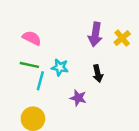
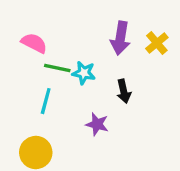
green line: (29, 65) -> (57, 68), moved
cyan star: (60, 67) -> (84, 73), moved

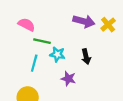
purple arrow: (120, 38) -> (84, 21), turned -85
cyan star: (84, 73) -> (57, 54), moved

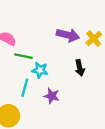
black arrow: (86, 57) -> (80, 68), moved
cyan line: (34, 63) -> (25, 88), moved

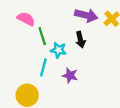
green line: (24, 56) -> (42, 36), turned 60
black arrow: (80, 68) -> (80, 40), moved

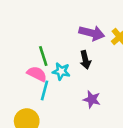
pink semicircle: (26, 19) -> (37, 74), moved
purple star: (70, 76) -> (92, 99), moved

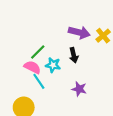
green line: (43, 56) -> (38, 52), turned 63
cyan line: (45, 90) -> (39, 81), turned -49

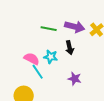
green line: (38, 52) -> (49, 29), moved, turned 56

